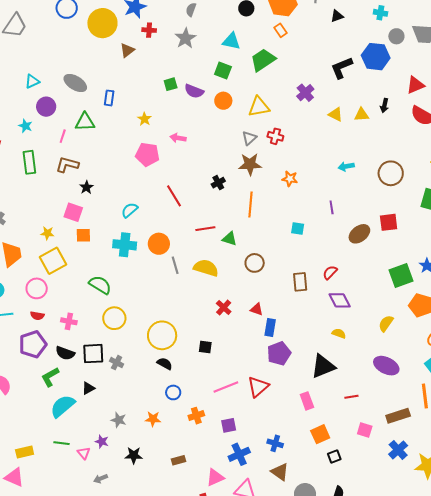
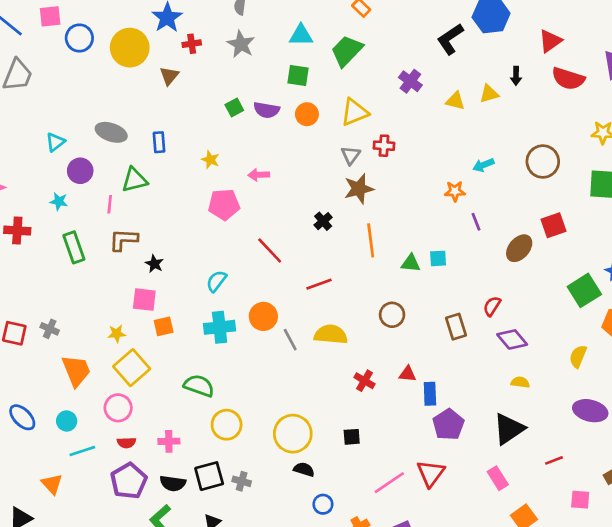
orange star: (290, 179) -> (455, 191), moved
green triangle: (230, 239) -> (411, 263), moved

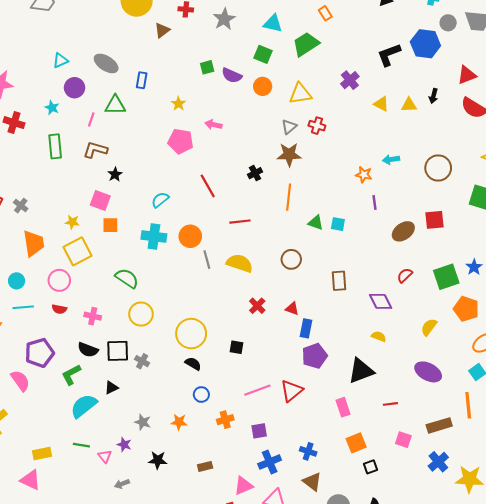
red semicircle: (492, 306) -> (405, 275), moved
purple pentagon: (129, 481) -> (39, 353), moved

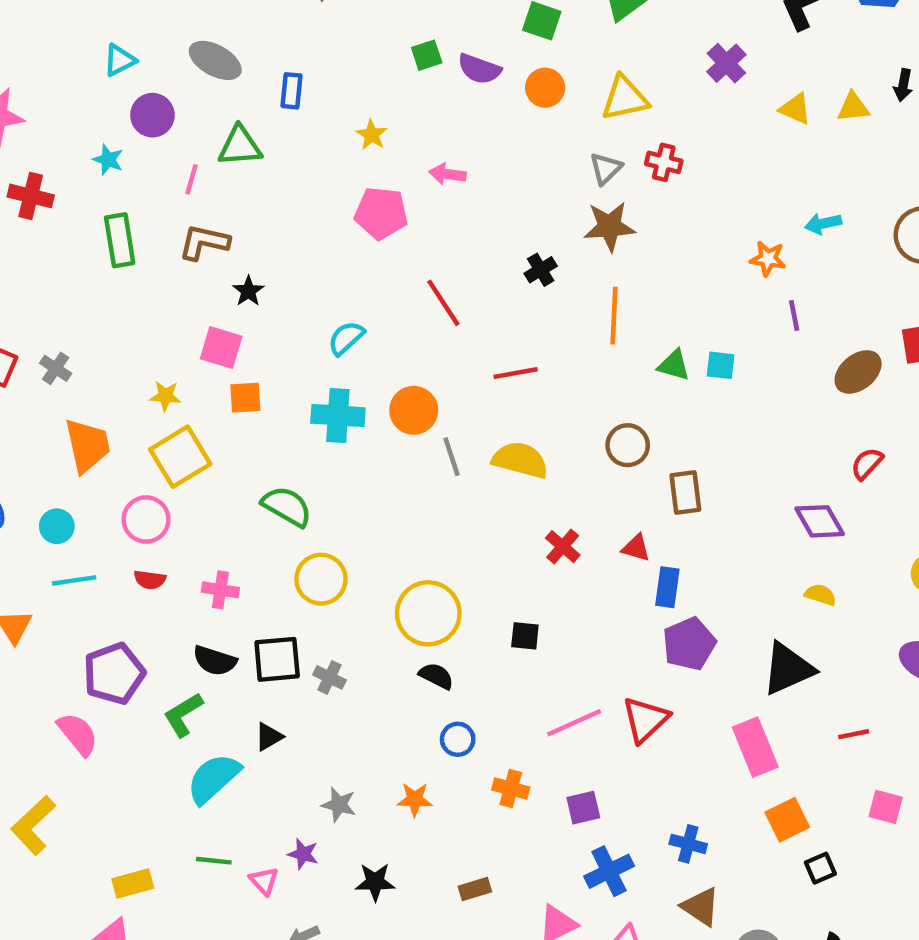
brown rectangle: (339, 281) -> (685, 492), moved
pink rectangle: (343, 407) -> (755, 747), size x1.4
orange cross: (225, 420) -> (511, 789), turned 35

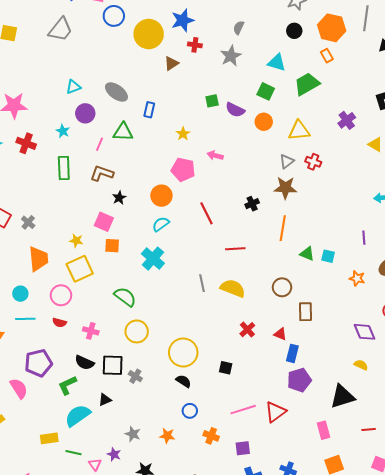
orange star: (768, 259) -> (357, 278), moved
orange circle: (414, 410) -> (161, 196), moved
cyan cross: (338, 415) -> (153, 259), turned 30
pink rectangle: (755, 747) -> (324, 430), size x0.7
yellow rectangle: (133, 883) -> (49, 438), moved

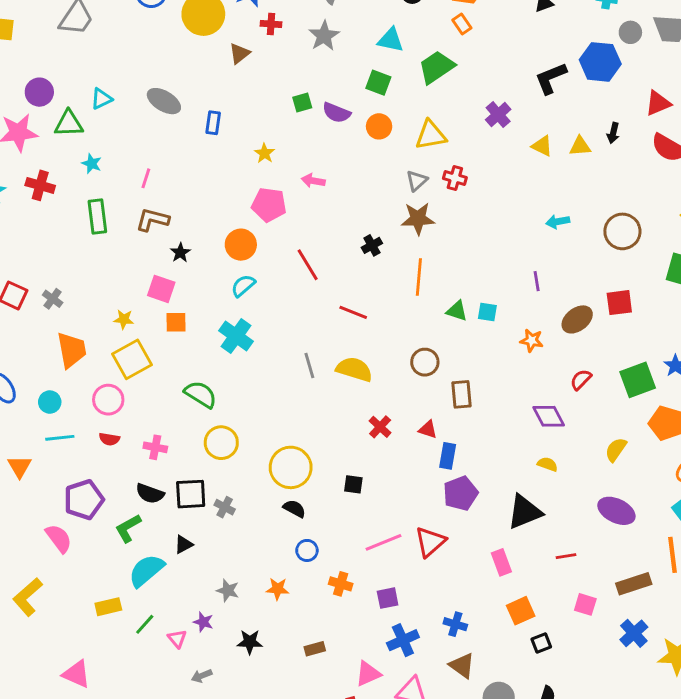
purple circle: (85, 113) -> (39, 92), moved
green triangle: (123, 132) -> (69, 124), moved
red line: (235, 249) -> (353, 312), turned 30
green line: (73, 453) -> (145, 624), turned -56

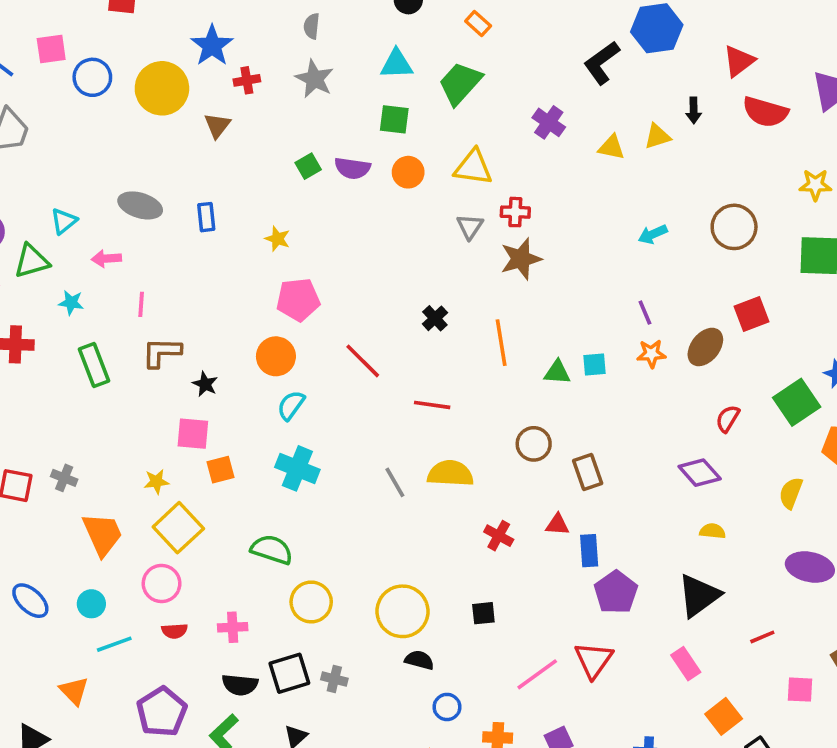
yellow triangle: (431, 135) -> (473, 167), turned 32
pink arrow: (313, 181) -> (106, 258), moved
brown star: (418, 219) -> (521, 259), moved
orange star: (532, 340) -> (651, 354), moved

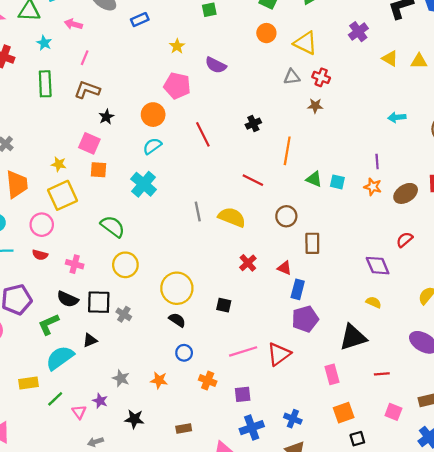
purple semicircle: (352, 168) -> (216, 65), moved
blue rectangle: (206, 217) -> (140, 20), turned 54
gray triangle: (470, 227) -> (292, 77), turned 30
brown star: (521, 259) -> (315, 106), size x0.6
red line: (432, 405) -> (253, 180), moved

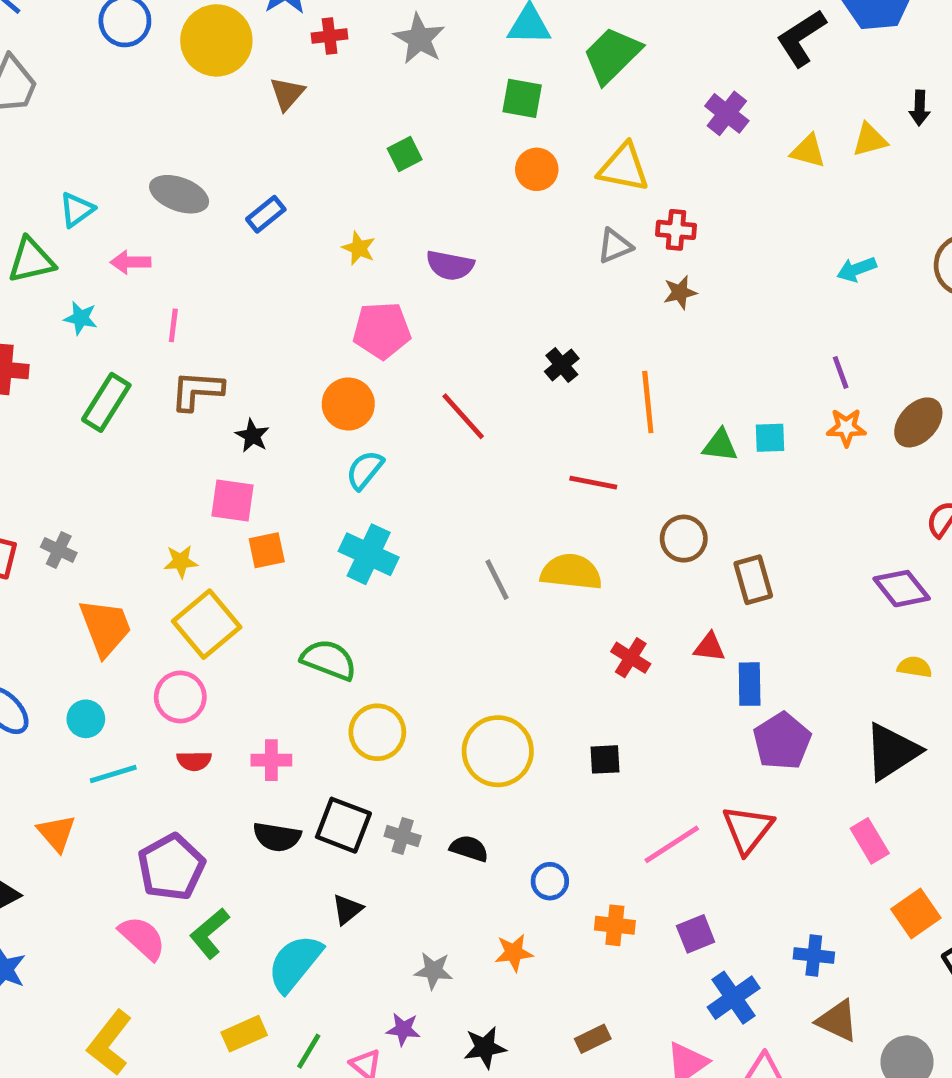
green rectangle: (45, 84) -> (106, 402), turned 50
black square: (99, 302) -> (343, 825), turned 35
black semicircle: (177, 320) -> (469, 848), moved
green L-shape: (49, 324) -> (210, 933), moved

